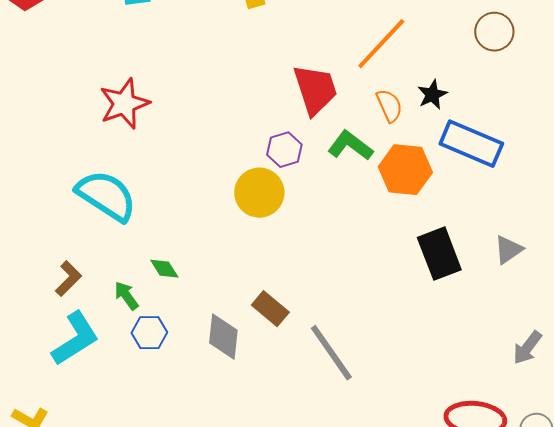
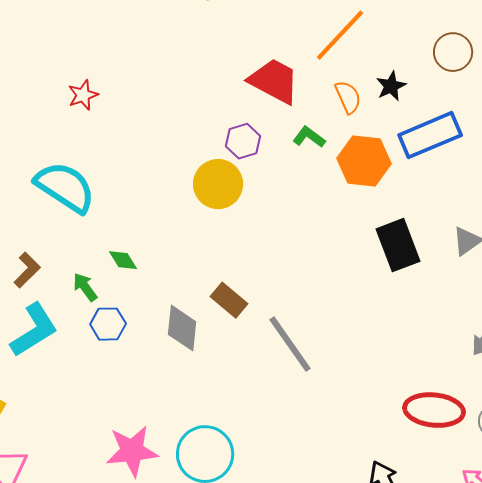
brown circle: (494, 32) -> (453, 52), moved
red trapezoid: (315, 90) -> (274, 81), turned -44
red star: (124, 104) -> (83, 95), size x0.6
blue rectangle: (471, 144) -> (430, 135), turned -46
green L-shape: (350, 146) -> (309, 137), size x0.7

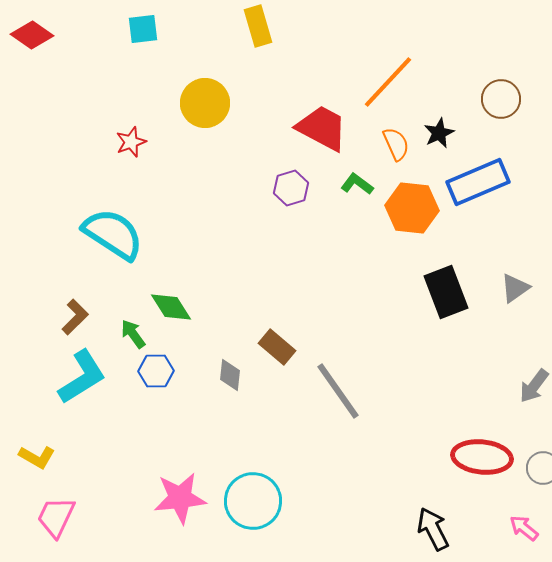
yellow circle: (218, 184) -> (205, 103), moved
green diamond: (123, 260) -> (171, 307), size x1.4
gray diamond: (182, 328) -> (230, 375), size x0.7

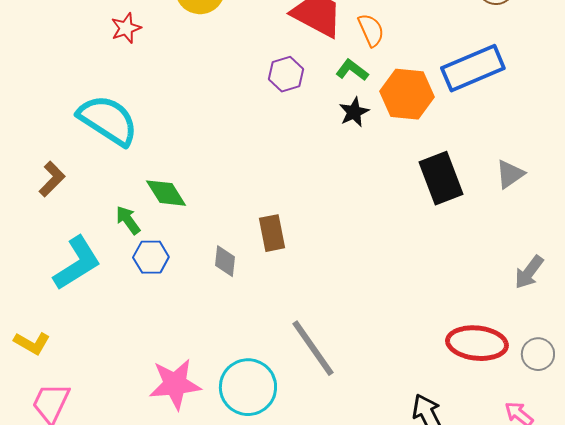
black star: (439, 133) -> (354, 112), moved
orange semicircle: (396, 144) -> (371, 30), moved
brown L-shape: (75, 317) -> (52, 179), moved
brown rectangle: (277, 347) -> (272, 233), turned 39
gray line: (338, 391) -> (313, 348), moved

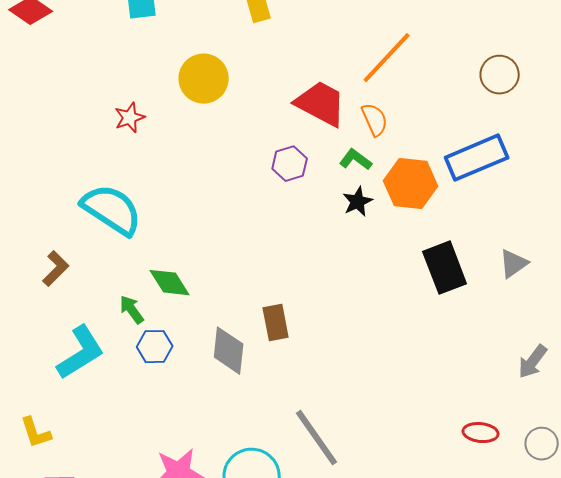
gray diamond: (225, 261) -> (229, 351), size x1.5
yellow L-shape: (32, 343) -> (36, 433), turned 42
red ellipse: (477, 343) -> (481, 433), size x0.6

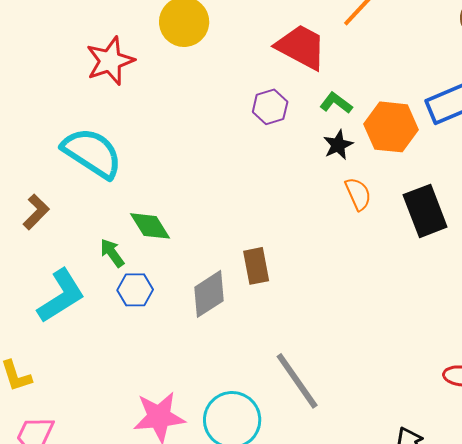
red star: (130, 118) -> (110, 61), size x1.6
orange semicircle: (375, 120) -> (358, 194), moved
gray diamond: (229, 351) -> (209, 294), turned 51

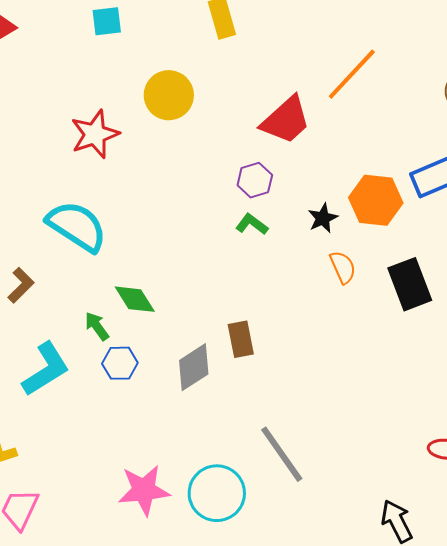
red trapezoid: (301, 47) -> (286, 120), turned 110
green L-shape: (336, 103) -> (252, 224), moved

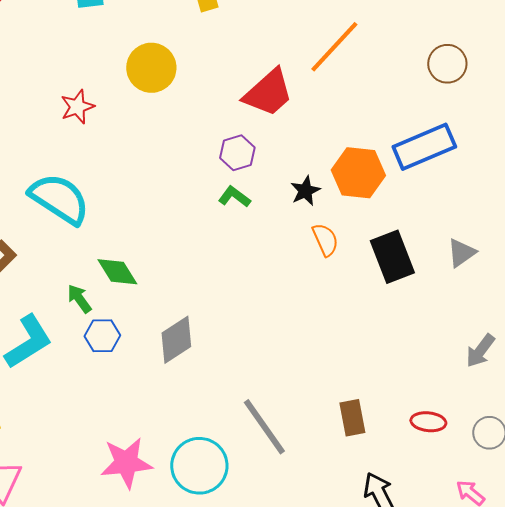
red star: (95, 134) -> (77, 107), size x0.7
brown rectangle: (241, 339) -> (352, 418), moved

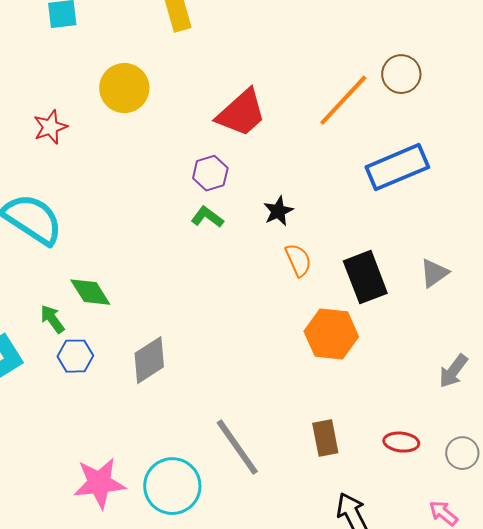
orange line: (334, 47) -> (343, 100), moved
brown circle: (447, 64) -> (401, 74), moved
orange hexagon: (358, 173) -> (331, 334), moved

